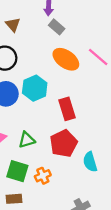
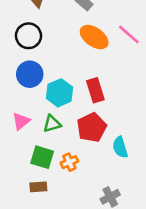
cyan hexagon: (35, 88) -> (59, 93), moved

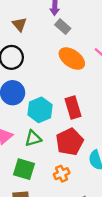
orange cross: (69, 162) -> (62, 174), moved

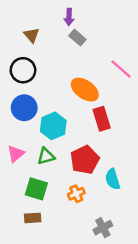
orange ellipse: (72, 59) -> (85, 90), moved
red rectangle: (73, 108) -> (102, 119), moved

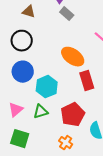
brown triangle: (31, 35) -> (29, 12), turned -32
green square: (36, 189) -> (20, 139), moved
orange cross: (76, 194) -> (66, 143), turned -32

